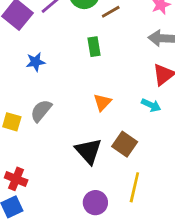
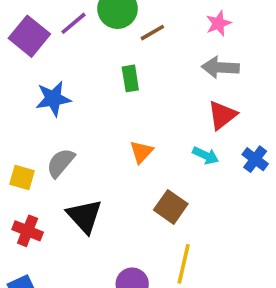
blue star: (36, 62) -> (53, 99), size x1.4
black triangle: (88, 151) -> (84, 216), moved
red cross: (16, 179) -> (28, 231), moved

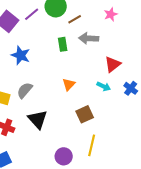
gray arrow: (220, 67) -> (89, 38), moved
blue star: (53, 99) -> (21, 55), turned 30
brown square: (171, 207) -> (85, 114), turned 30

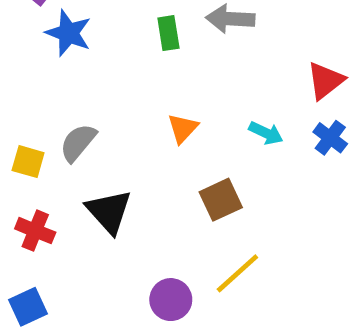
blue star: (21, 55) -> (68, 33), moved
red triangle: (113, 64) -> (325, 81), moved
yellow line: (92, 145) -> (237, 273), turned 35

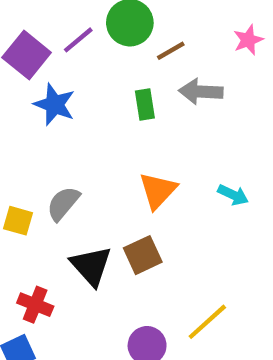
orange triangle: (183, 128) -> (158, 191), size x1.4
brown square: (221, 200) -> (143, 255), moved
red cross: (35, 231) -> (35, 305), moved

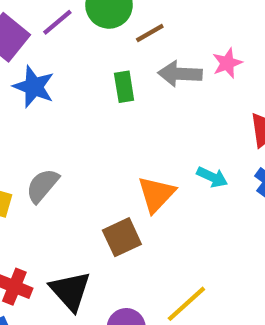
pink star: (248, 40) -> (227, 63), moved
orange triangle: (158, 191) -> (156, 194), moved
black triangle: (91, 266) -> (70, 291), moved

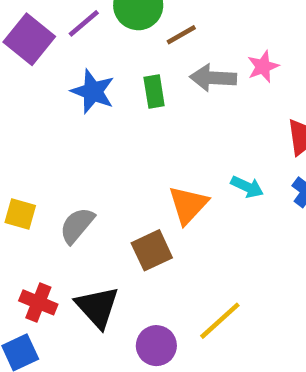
blue star: (34, 87) -> (93, 91), moved
gray semicircle: (42, 186) -> (77, 225), moved

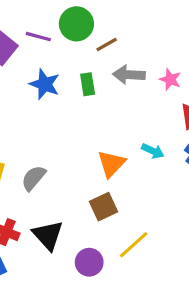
purple line: (84, 23) -> (38, 37), turned 55
pink star: (263, 67) -> (170, 79), moved, turned -30
brown square: (152, 250) -> (103, 207), moved

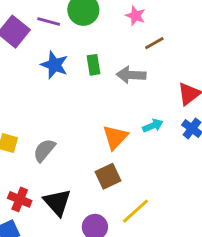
brown line: (107, 45) -> (154, 43), moved
gray arrow: (129, 75) -> (131, 75), moved
pink star: (170, 79) -> (135, 16), moved
cyan arrow: (153, 151) -> (153, 126), turned -48

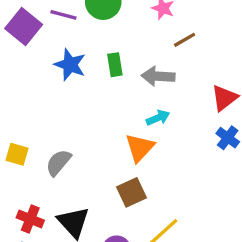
cyan arrow: (153, 126) -> (158, 118), moved

